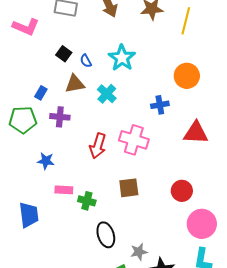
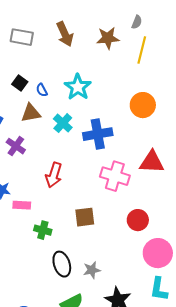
blue cross: (160, 105) -> (98, 134), moved, size x1.6
purple cross: (60, 117) -> (16, 146), turned 30
pink cross: (134, 140) -> (115, 176), moved
pink rectangle: (64, 190) -> (22, 205), moved
gray star: (139, 252) -> (92, 270), moved

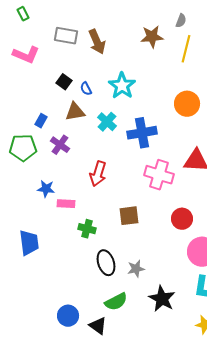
brown arrow: (65, 34) -> (97, 42), moved

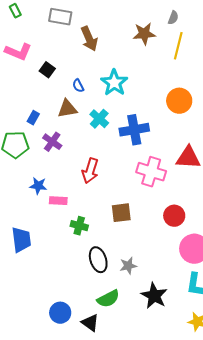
gray rectangle: (66, 36) -> (60, 17), moved
black square: (64, 82) -> (47, 70), moved

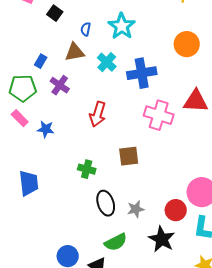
blue semicircle: (78, 86) -> (86, 29), turned 40
pink rectangle: (58, 201) -> (20, 118), moved, turned 42
red circle: (174, 216) -> (176, 210), moved

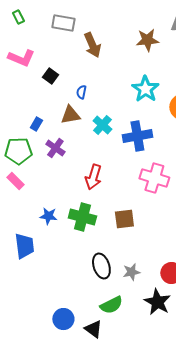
cyan star: (122, 26) -> (145, 89), moved
blue star: (46, 129) -> (48, 216), moved
green cross: (87, 169) -> (82, 217), moved, size x1.5

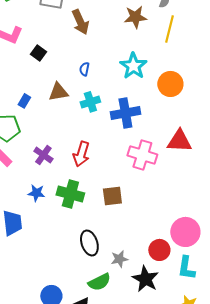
blue semicircle: (81, 92) -> (84, 69), moved
cyan cross: (102, 125) -> (90, 102), turned 30
purple cross: (55, 148) -> (43, 155), moved
gray star: (131, 272) -> (119, 259), moved

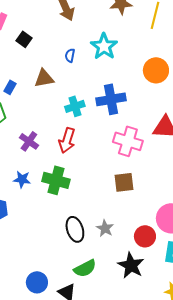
cyan star: (133, 66) -> (104, 46), moved
cyan cross: (90, 102) -> (75, 106), moved
brown square: (112, 196) -> (124, 182), moved
gray star: (119, 259) -> (105, 228), moved, turned -30

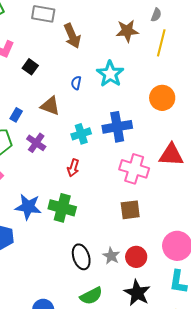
brown triangle: (44, 78) -> (50, 106), turned 30
red arrow: (67, 140) -> (73, 168), size x0.7
purple cross: (29, 141) -> (36, 143), moved
blue star: (22, 179) -> (28, 207), size x1.5
red circle: (145, 236) -> (136, 257), moved

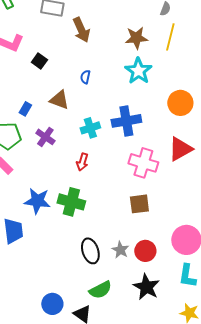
brown star: (127, 31) -> (136, 38), moved
cyan star: (110, 74) -> (138, 71), moved
orange circle: (162, 98) -> (180, 103), moved
red triangle: (171, 155) -> (180, 149), turned -32

